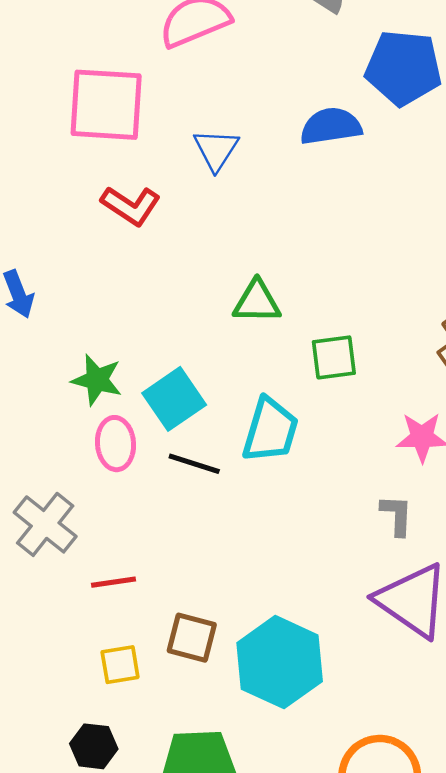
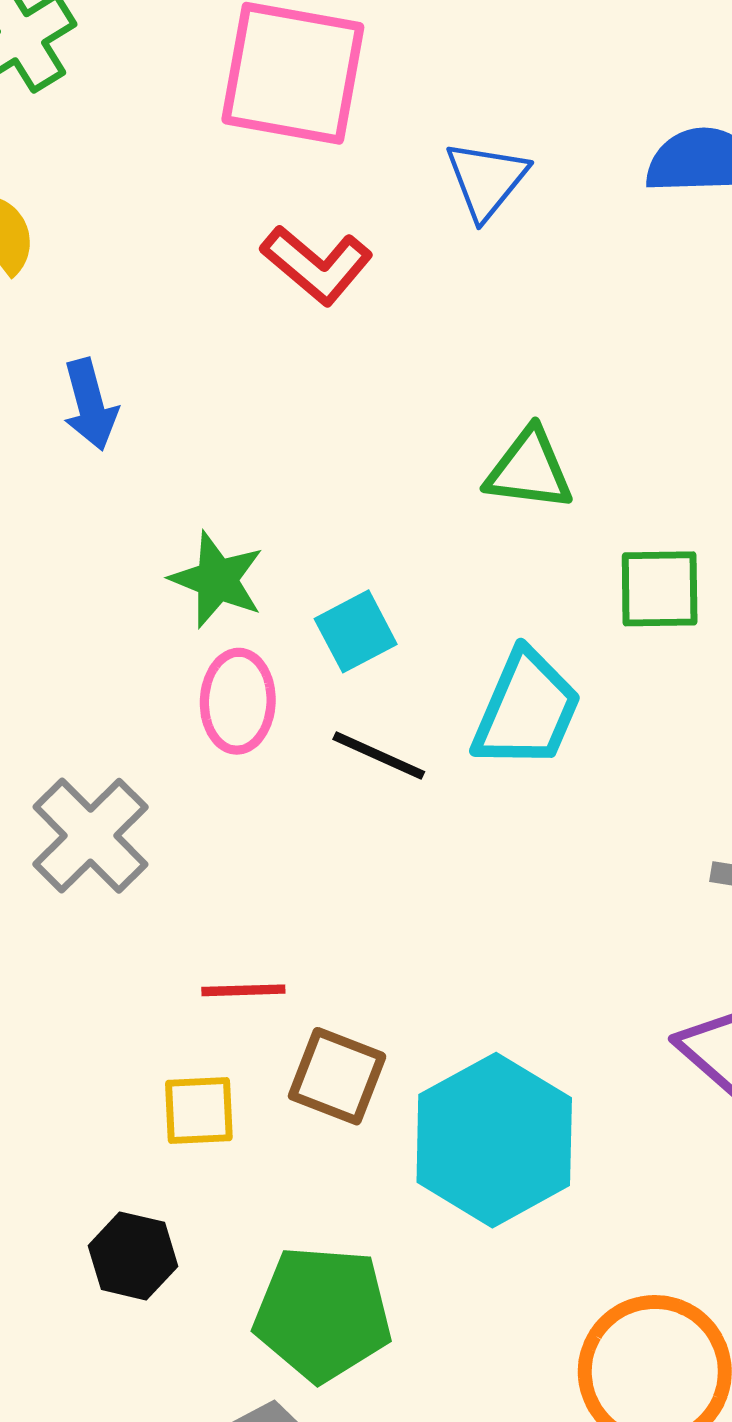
cyan square: (174, 399) -> (356, 631), size x0.7
red line: (114, 582) -> (243, 990), moved

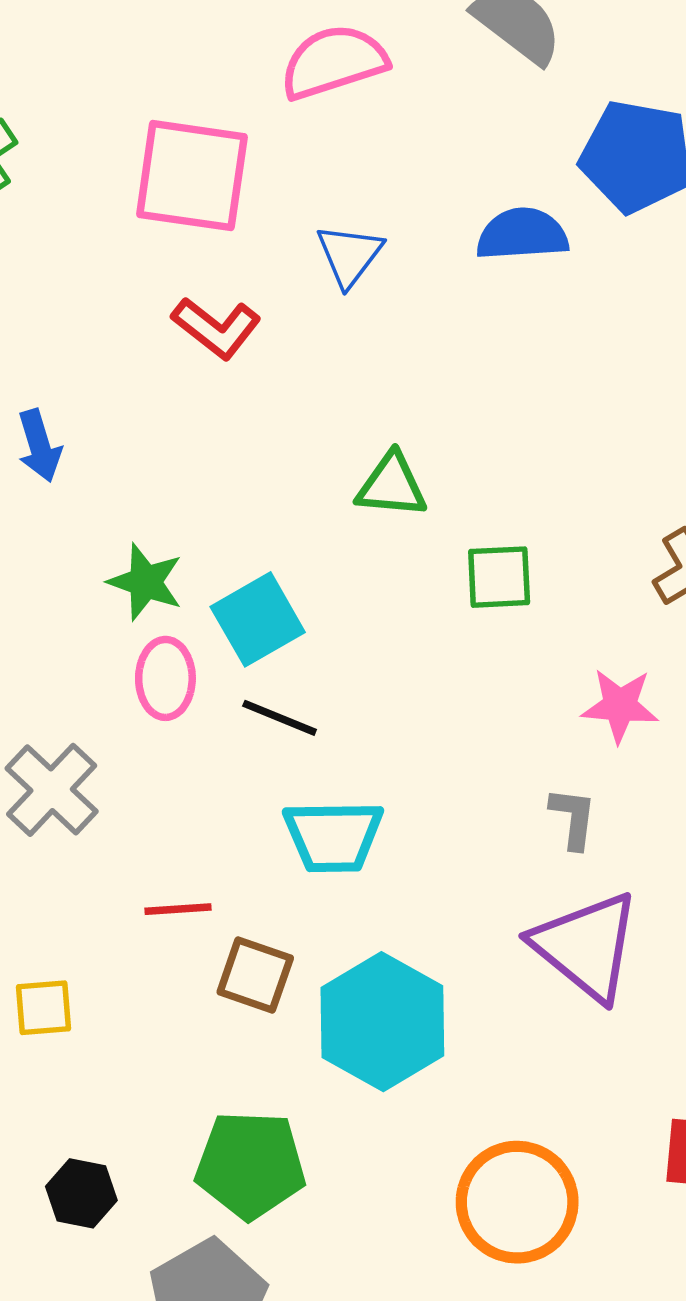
cyan square: (356, 631) -> (258, 619), size x1.4
cyan trapezoid: (527, 710) -> (333, 836), moved, turned 68
yellow square: (199, 1111) -> (43, 1008), moved
black hexagon: (133, 1256) -> (81, 1193), moved

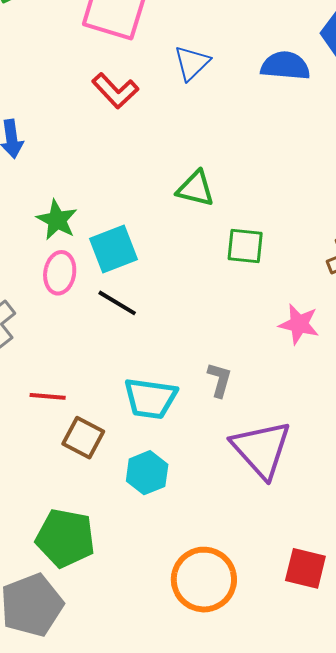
gray L-shape: (573, 818) -> (220, 380), moved
cyan trapezoid: (333, 836) -> (150, 398), moved
cyan hexagon: (382, 1022) -> (147, 473), size x0.6

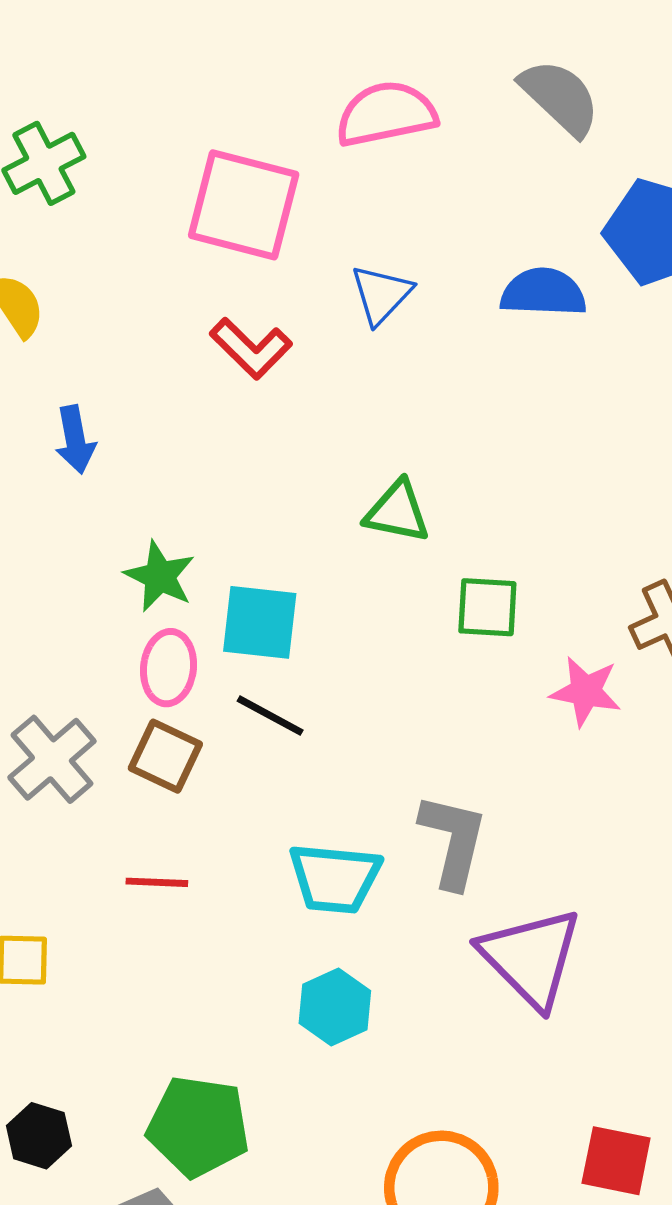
cyan square: (114, 249) -> (260, 622), turned 30
pink star: (299, 324) -> (586, 691), moved
gray L-shape: (220, 380) -> (453, 841), size x1.6
brown square: (83, 438) -> (165, 756), moved

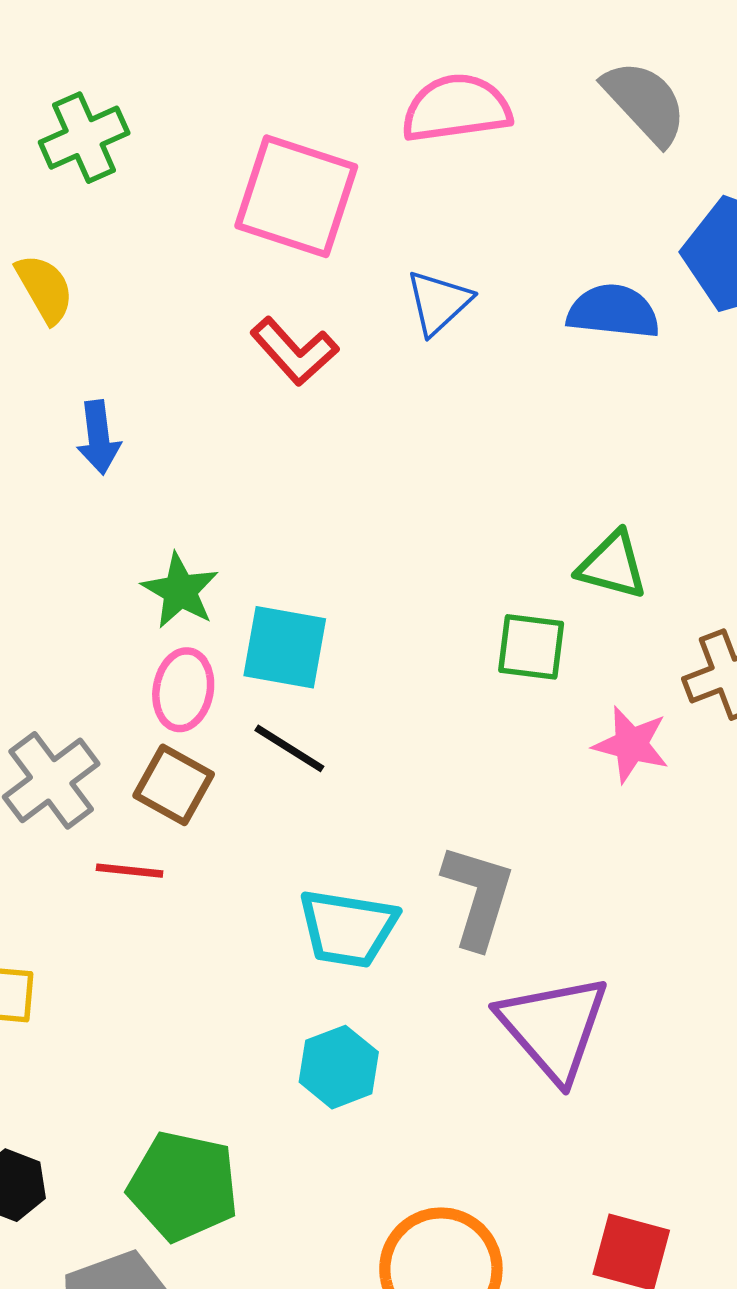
green triangle: (397, 512) -> (612, 565), moved
red line: (157, 882) -> (130, 871), moved

